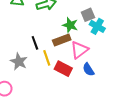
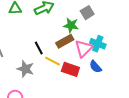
cyan cross: (97, 26) -> (98, 44), moved
yellow line: (47, 58) -> (53, 61), turned -35

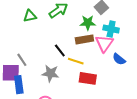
brown rectangle: (65, 41) -> (84, 39), turned 30
cyan cross: (98, 44) -> (111, 29), moved
red rectangle: (70, 69) -> (88, 78), moved

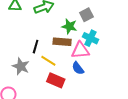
pink triangle: (104, 43) -> (80, 50), turned 36
black line: (60, 51) -> (36, 47), turned 40
blue semicircle: (119, 59) -> (78, 68), moved

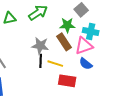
brown rectangle: (62, 42) -> (64, 42), turned 66
black line: (36, 47) -> (41, 61), moved
gray star: (21, 66) -> (40, 46), moved

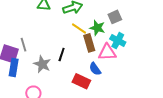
gray star: (40, 46) -> (42, 64), moved
yellow line: (55, 64) -> (79, 29), moved
blue semicircle: (86, 64) -> (95, 69), moved

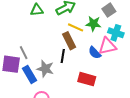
brown rectangle: (89, 43) -> (69, 41), moved
blue rectangle: (14, 68) -> (30, 74), moved, turned -30
blue semicircle: (95, 69) -> (95, 53), moved

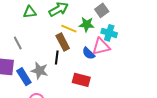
gray line: (24, 53) -> (18, 43), moved

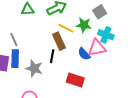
blue rectangle: (24, 77) -> (15, 59), moved, turned 30

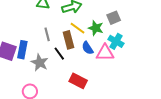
gray line: (14, 40) -> (47, 34), moved
blue semicircle: (84, 54) -> (88, 48), moved
black line: (52, 56) -> (59, 54), turned -56

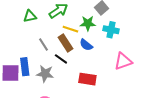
pink triangle: (105, 53) -> (123, 61), moved

